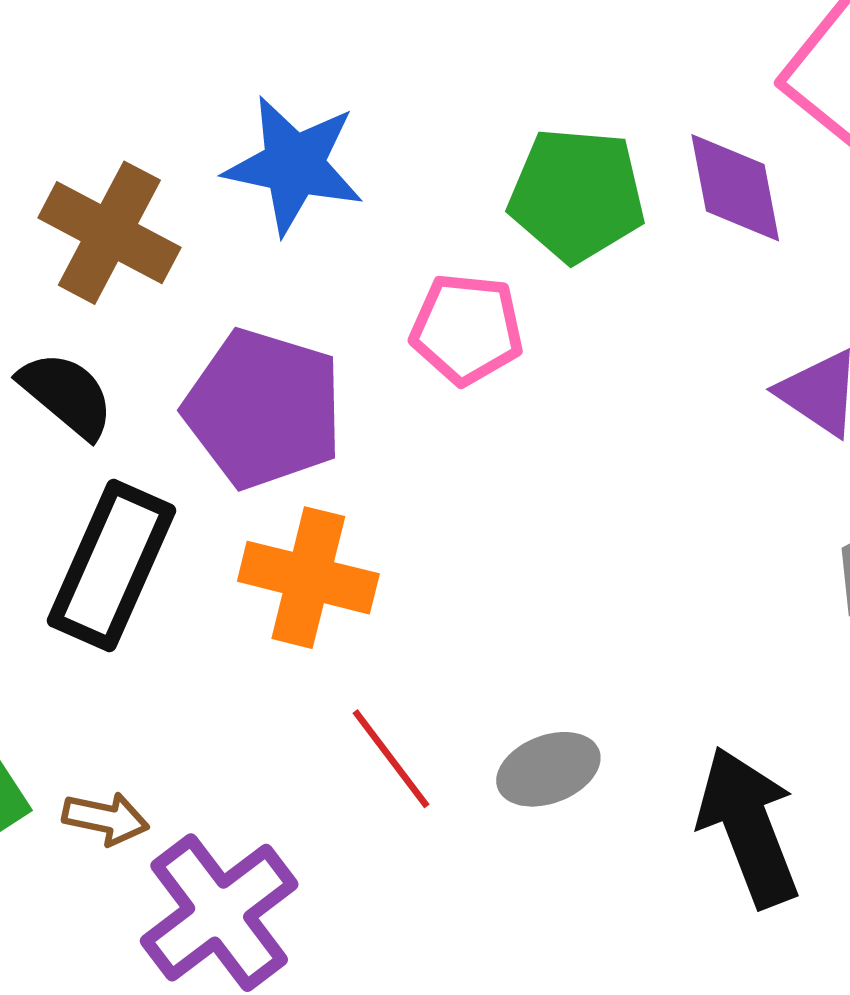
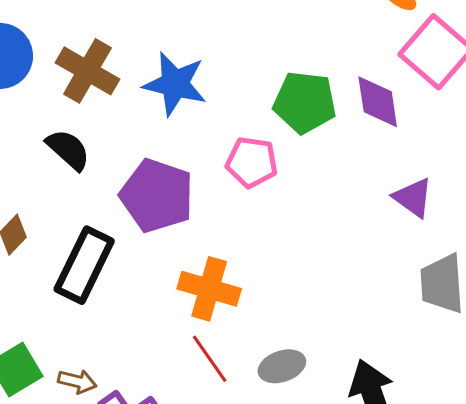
brown cross: (109, 233) -> (87, 71), moved
black semicircle: (67, 395) -> (68, 150), moved
orange cross: (308, 578) -> (209, 289), moved

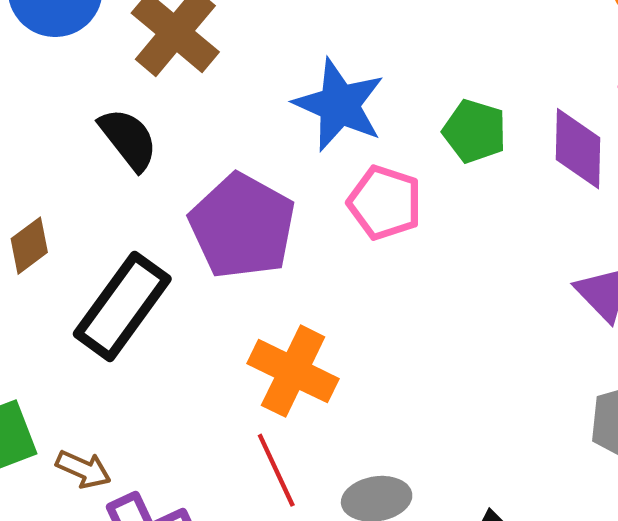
blue star: (175, 84) -> (339, 105), moved
green pentagon: (305, 102) -> (475, 131), size x0.7

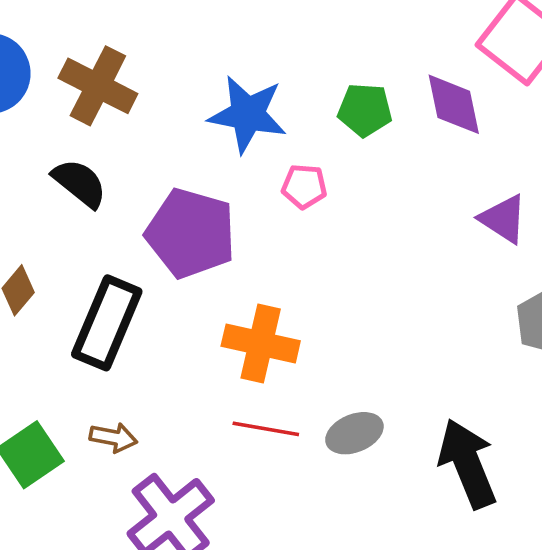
pink pentagon: (385, 203) -> (304, 186), size x0.7
brown arrow: (83, 469) -> (113, 438), moved
red line: (276, 470) -> (266, 429), turned -42

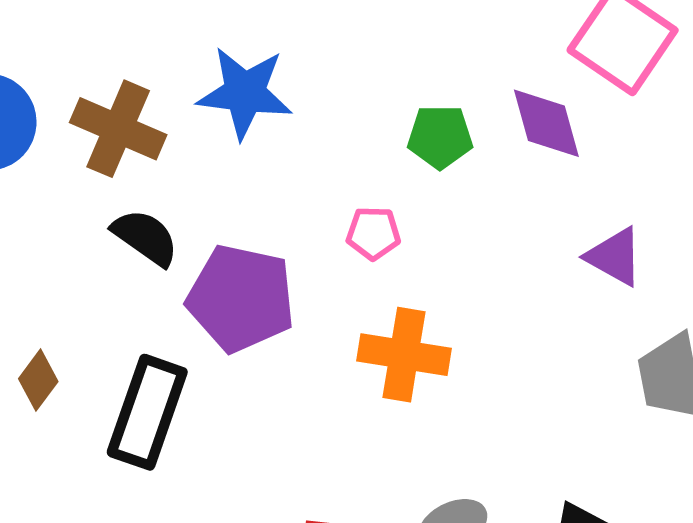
blue star: (248, 114) -> (245, 93), moved
black semicircle: (80, 183) -> (145, 237), moved
orange cross: (261, 343) -> (404, 355), moved

